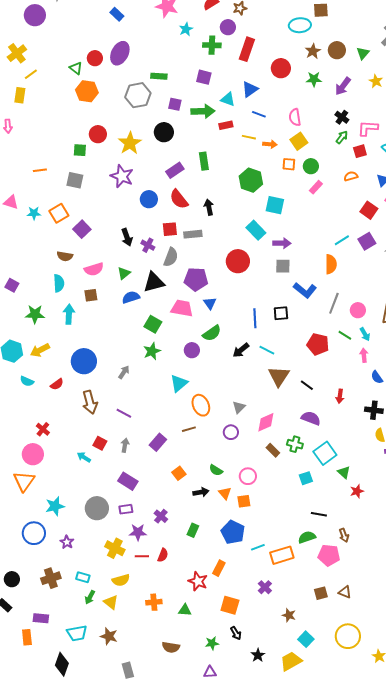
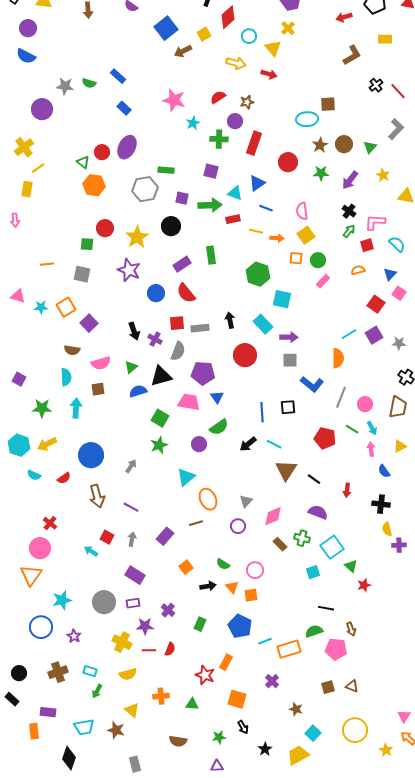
black arrow: (209, 207) -> (230, 320), moved
yellow triangle: (111, 602) -> (132, 710), moved

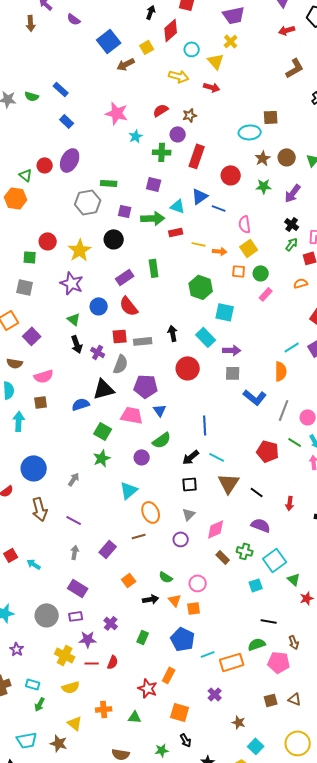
orange hexagon: (94, 185) -> (16, 198), moved
blue line: (266, 208) -> (219, 208), moved
green triangle: (131, 367) -> (74, 319), moved, turned -40
black square: (288, 407) -> (190, 484), moved
red square: (107, 537) -> (11, 555), moved, turned 32

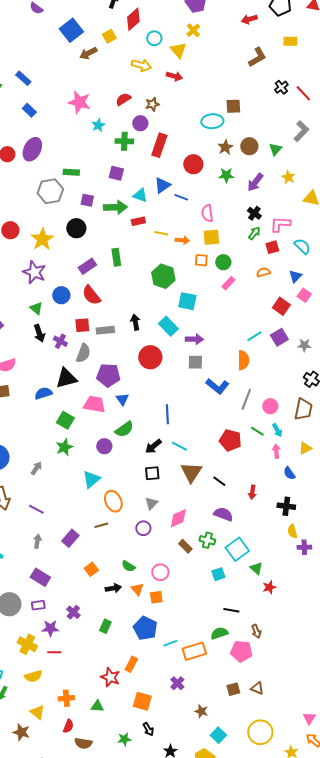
yellow square: (249, 248) -> (211, 237), turned 30
red semicircle: (113, 662) -> (68, 726), moved

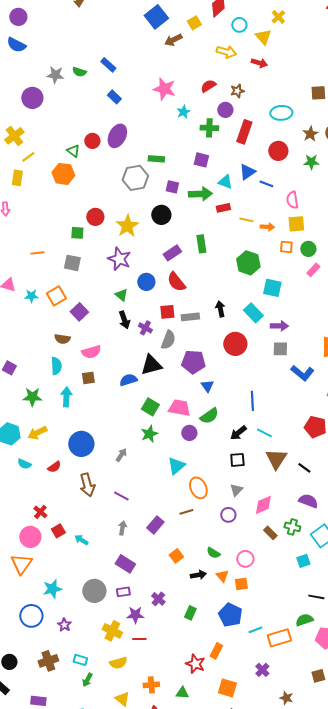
cyan ellipse: (212, 121) -> (281, 113), moved
pink trapezoid: (94, 404) -> (179, 408), moved

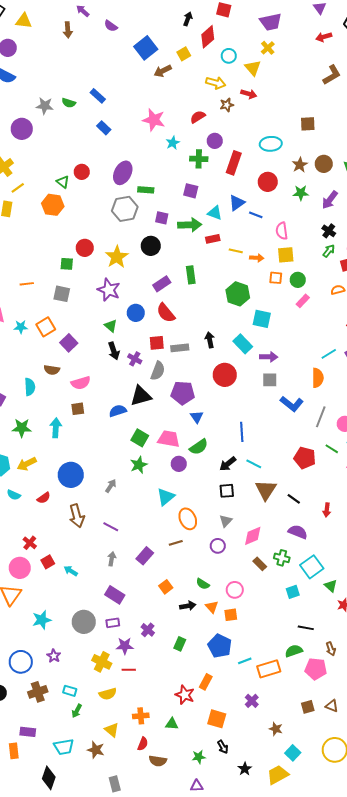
brown star: (237, 91) -> (227, 105), moved
purple ellipse: (117, 136) -> (123, 173), moved
cyan semicircle: (56, 366) -> (30, 387), moved
blue circle: (31, 616) -> (21, 662), moved

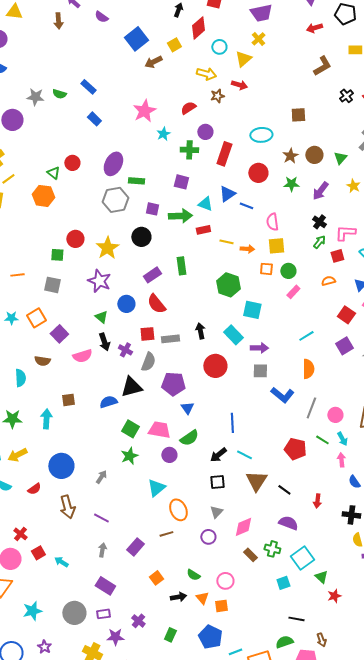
yellow triangle: (253, 68) -> (243, 59), turned 30
pink star: (154, 120) -> (144, 111), turned 30
cyan line: (329, 354) -> (306, 336), moved
pink semicircle: (81, 383) -> (82, 356), moved

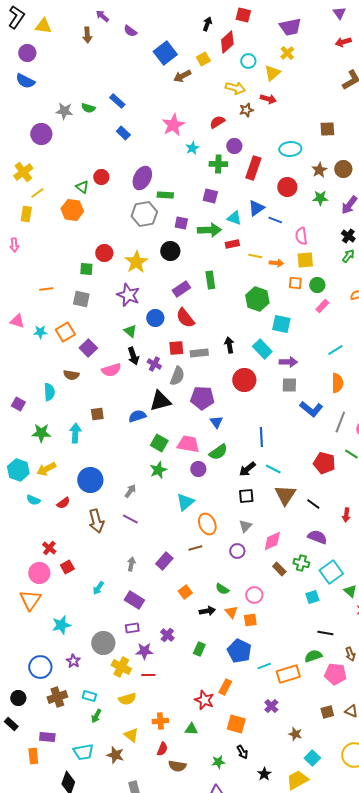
purple line: (101, 518) -> (130, 519), moved
cyan arrow: (61, 562) -> (98, 588), moved, turned -88
gray circle: (74, 613) -> (103, 643), moved

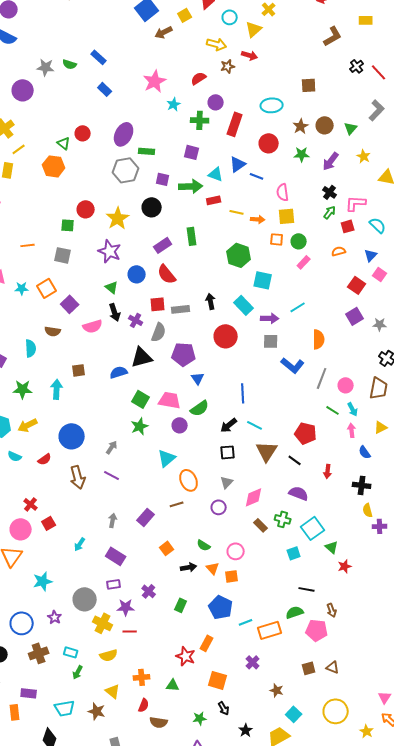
cyan line: (335, 350) -> (298, 307), moved
red pentagon: (324, 463) -> (306, 433), moved

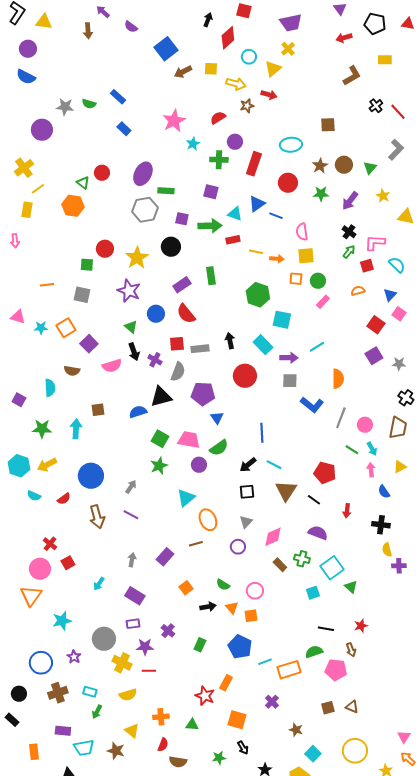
yellow square: (185, 15) -> (211, 69), moved, turned 32
red star: (345, 566) -> (361, 626), moved
purple rectangle: (29, 693) -> (63, 731), moved

